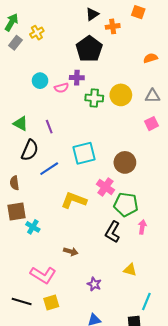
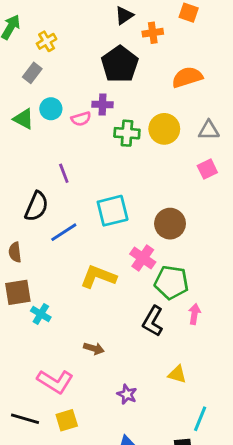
gray rectangle: (15, 43) -> (32, 73), moved
orange semicircle: (150, 58) -> (187, 77), moved, size x1.5
green triangle: (21, 124) -> (24, 119), moved

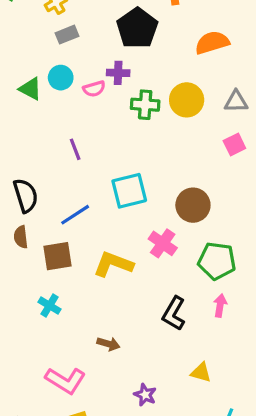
gray rectangle: (32, 73) -> (67, 35), moved, turned 30
black semicircle: (37, 206) -> (26, 196), moved, turned -40
green pentagon: (171, 282) -> (217, 261), moved
brown square: (18, 292) -> (57, 256), moved

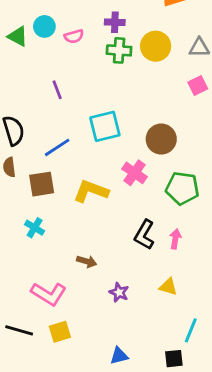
purple cross: (118, 73) -> (115, 22), moved
pink arrow: (220, 306) -> (175, 239), moved
purple star: (145, 395) -> (119, 292), moved

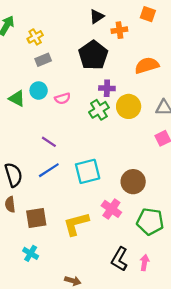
purple cross: (115, 22) -> (107, 88), moved
green cross: (119, 50) -> (99, 110), turned -36
purple line: (57, 90) -> (49, 142), turned -35
blue line: (57, 147) -> (49, 170), moved
yellow L-shape: (91, 191) -> (76, 224), turned -36

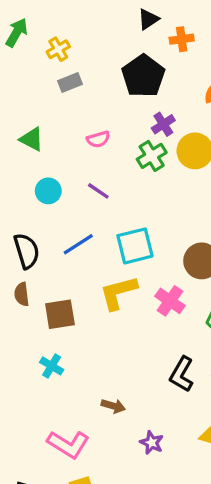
purple cross: (107, 88) -> (163, 124), turned -35
cyan circle: (39, 91) -> (48, 191), moved
purple line: (49, 142) -> (98, 191), moved
yellow L-shape: (76, 224) -> (118, 293), moved

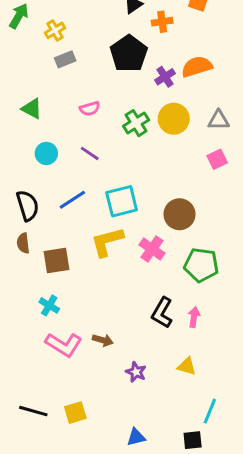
purple cross: (163, 124) -> (165, 77), moved
pink L-shape: (68, 444) -> (64, 345), moved

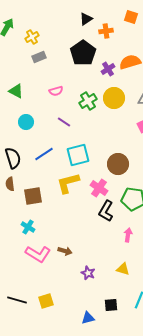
purple line: (90, 153) -> (64, 122), moved
black L-shape: (162, 313) -> (106, 211), moved
black square: (193, 440) -> (111, 305), moved

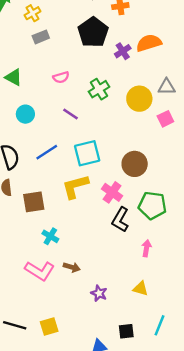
yellow circle: (114, 98) -> (139, 99), moved
cyan cross: (28, 227) -> (50, 236), moved

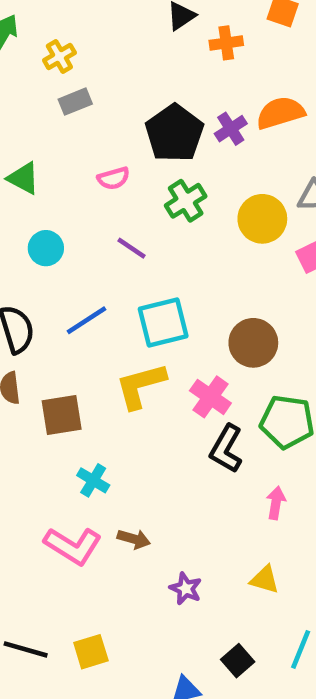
black pentagon: (93, 32) -> (174, 133), moved
black square: (126, 331) -> (238, 661), turned -35

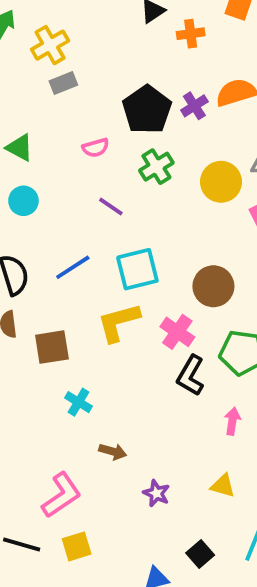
yellow cross: (59, 56) -> (50, 45), size x1.4
cyan circle: (46, 248) -> (23, 201), moved
pink L-shape: (73, 546) -> (61, 495), moved, turned -66

